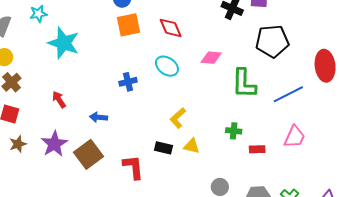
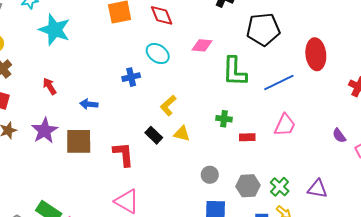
blue cross: (128, 82) -> (131, 77), moved
black rectangle: (164, 148) -> (154, 135), turned 30
brown square: (89, 154) -> (79, 141), turned 36

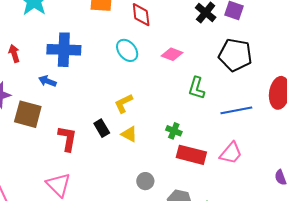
green L-shape: (235, 71) -> (197, 88), size x0.7
blue cross: (131, 77) -> (64, 50), moved, size x1.8
red rectangle: (247, 137) -> (191, 155), size x1.8

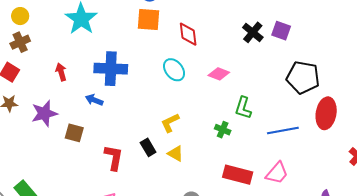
black pentagon: (235, 55) -> (303, 77), moved
brown square: (28, 114) -> (74, 133), size x0.7
green cross: (174, 131) -> (223, 130), moved

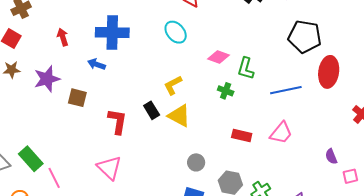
pink diamond: (219, 74) -> (219, 57), moved
yellow triangle: (176, 153) -> (179, 116), size x1.4
red rectangle: (238, 175) -> (242, 135), size x0.7

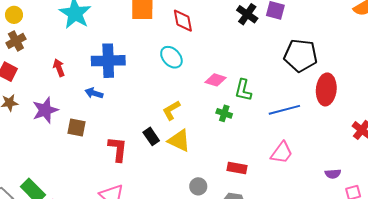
red rectangle: (242, 135) -> (237, 168), moved
purple semicircle: (331, 156) -> (333, 174), turned -70

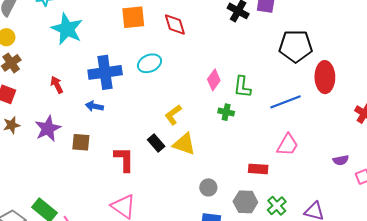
cyan ellipse: (171, 57) -> (150, 63), moved, turned -65
pink diamond: (216, 80) -> (214, 80), turned -65
red rectangle: (237, 168) -> (258, 169), moved

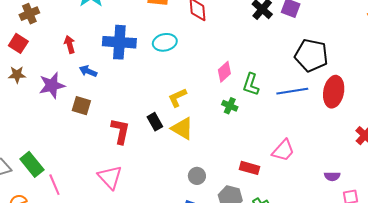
blue line: (286, 102) -> (292, 91), moved
blue arrow: (94, 106) -> (88, 71), moved

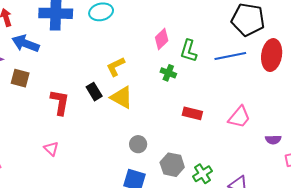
blue arrow: (88, 71) -> (26, 44), size x1.5
pink trapezoid: (283, 150) -> (239, 117), moved
red rectangle: (250, 168) -> (192, 113), moved
pink triangle: (110, 177) -> (51, 149), size x0.6

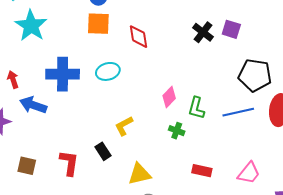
brown square: (20, 78) -> (27, 166), moved
yellow triangle: (122, 97) -> (139, 174), moved, turned -40

